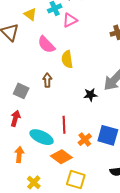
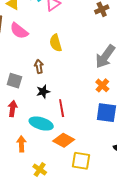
pink semicircle: (46, 45) -> (19, 31), moved
black star: (90, 95) -> (43, 92), moved
orange cross: (85, 139) -> (102, 85), moved

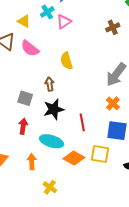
black star: (43, 92) -> (54, 109), size x1.5
red line: (62, 108) -> (82, 122), moved
yellow square: (81, 161) -> (100, 154), moved

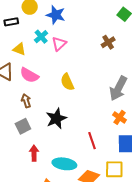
brown arrow: (50, 84) -> (26, 101), moved
gray square: (25, 98) -> (23, 126), moved, turned -35
black star: (54, 109) -> (56, 118), moved

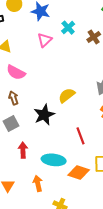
cyan cross: (41, 37) -> (68, 28), moved
yellow semicircle: (67, 82) -> (67, 95), moved, turned 78

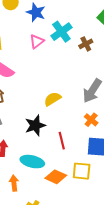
cyan cross: (68, 28) -> (61, 32), size x1.5
black star: (44, 115) -> (35, 125), moved

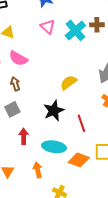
cyan cross: (61, 32) -> (75, 30), moved
pink triangle: (37, 41) -> (48, 27), turned -35
brown cross: (86, 44) -> (97, 25), turned 32

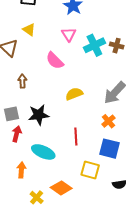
pink semicircle: (18, 58) -> (55, 61), moved
gray square: (12, 109) -> (11, 114), moved
black star: (54, 111) -> (39, 115), moved
orange diamond: (79, 160) -> (61, 188), moved

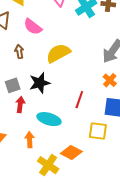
pink semicircle: (55, 61) -> (33, 27), moved
yellow semicircle: (74, 94) -> (58, 53), moved, size x1.4
red line: (76, 137) -> (79, 100), turned 30
yellow cross: (37, 197) -> (48, 165), size x1.5

